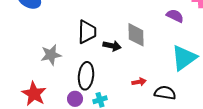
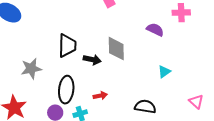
cyan triangle: (184, 58) -> (164, 72), size x0.5
red arrow: (139, 82) -> (100, 96), moved

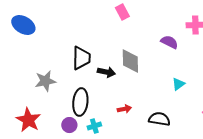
red arrow: (100, 96) -> (124, 109), moved

